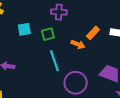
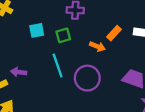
cyan line: (54, 61) -> (58, 65), moved
purple circle: (76, 83) -> (87, 78), moved

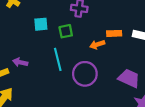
orange rectangle: (114, 33) -> (114, 33), turned 40
orange arrow: (97, 46) -> (97, 45), turned 136

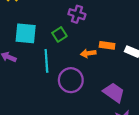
cyan square: (41, 24) -> (26, 33), moved, size x1.5
green square: (66, 31) -> (59, 34), turned -32

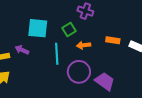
orange arrow: (88, 53) -> (84, 45), moved
purple trapezoid: (114, 93) -> (105, 81), moved

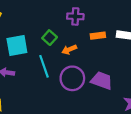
purple cross: (85, 11) -> (75, 16), moved

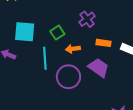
purple cross: (75, 16) -> (87, 19), turned 35
purple trapezoid: (102, 81) -> (99, 68), moved

